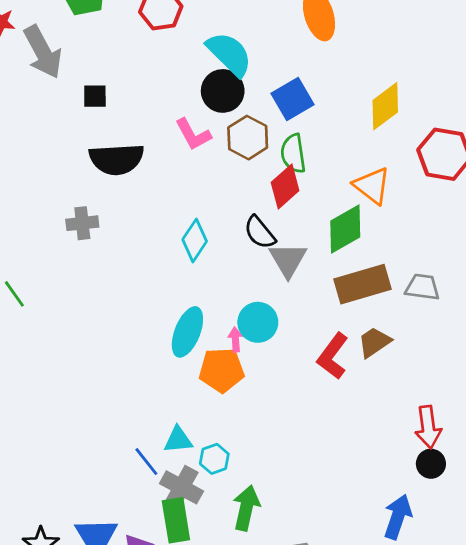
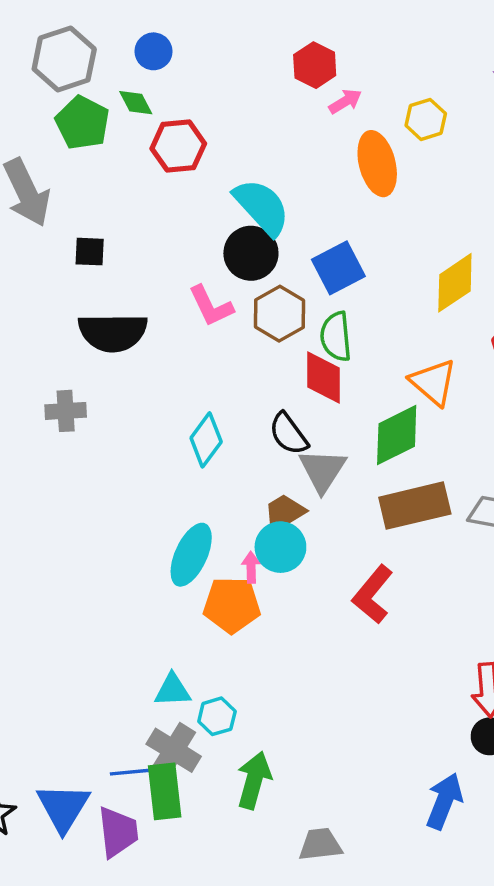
red diamond: (285, 186) -> (323, 378), turned -51
brown trapezoid: (374, 342) -> (284, 513), moved
blue line: (146, 462) -> (130, 772), moved, turned -60

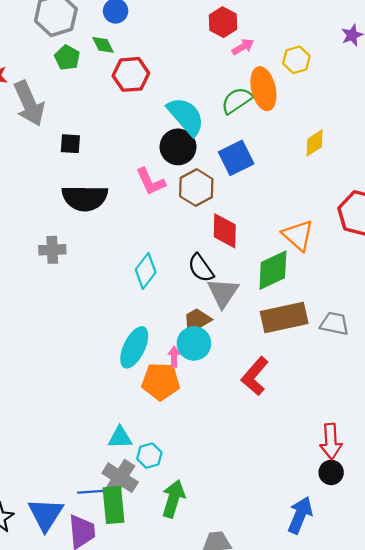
green pentagon: (82, 123) -> (67, 58), size x0.7
yellow diamond: (455, 283) -> (315, 143), moved, size x0.7
green semicircle: (336, 337) -> (237, 100), moved, turned 60

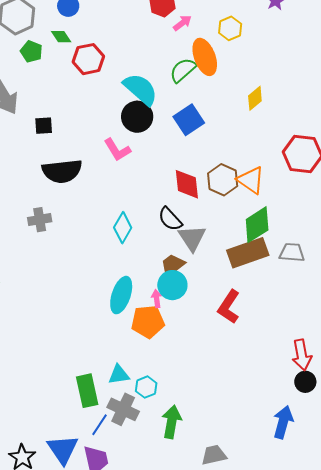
brown hexagon: (196, 188) -> (223, 180), moved
green diamond: (273, 270) -> (257, 225), moved
blue line: (91, 492) -> (99, 425), turned -45
green rectangle: (113, 505) -> (87, 391), moved

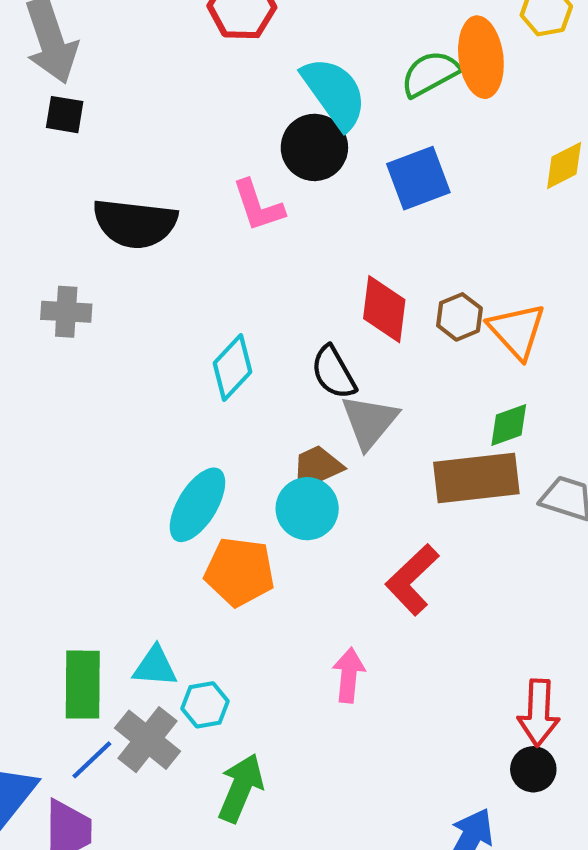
black square: (44, 126) -> (65, 115), moved
brown hexagon: (223, 180) -> (459, 317), size x0.7
green diamond: (257, 225) -> (509, 425), size x0.6
pink arrow: (157, 299) -> (349, 675), moved, size x1.4

